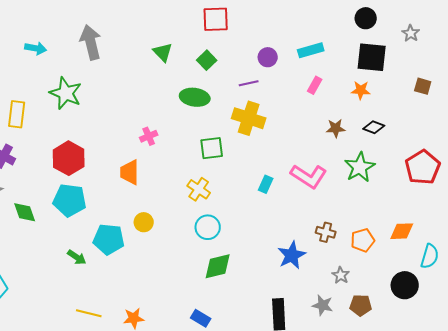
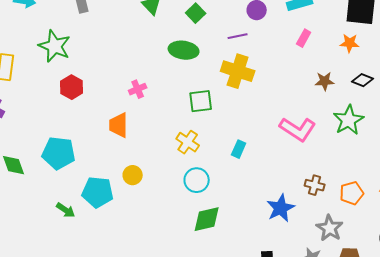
red hexagon: (69, 158) -> (72, 87), moved, size x0.7
cyan rectangle: (266, 184) -> (239, 149), moved
gray star: (341, 275) -> (330, 228), size x1.5

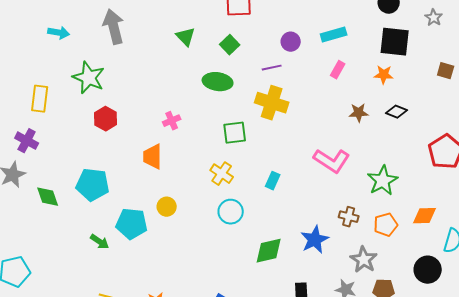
green star: (349, 120) -> (383, 181), moved
green diamond: (207, 219) -> (269, 251), moved

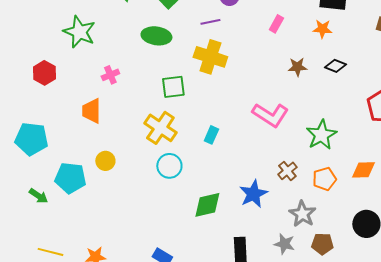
green star: (89, 78) -> (79, 32), moved
yellow cross: (222, 174) -> (160, 128), size x1.4
brown cross: (349, 217) -> (287, 171), turned 36

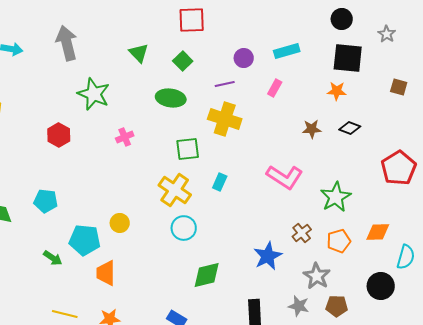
pink rectangle: (276, 24) -> (275, 88), moved
orange trapezoid: (91, 111) -> (106, 273), moved
cyan rectangle: (211, 135) -> (220, 182), moved
cyan pentagon: (31, 139) -> (46, 201), size x0.7
green diamond: (207, 205) -> (207, 275), moved

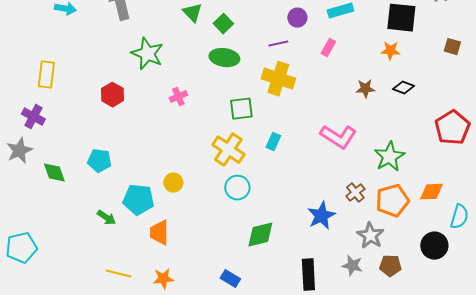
green square: (183, 61) -> (223, 24), moved
orange pentagon: (339, 241) -> (392, 201), size x1.4

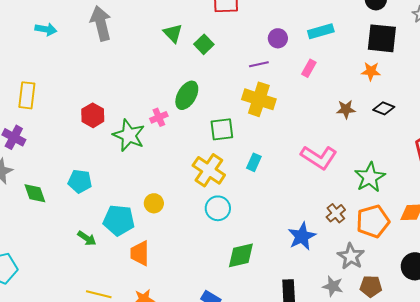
green star: (147, 54) -> (129, 135), moved
green ellipse: (224, 58) -> (187, 95), moved, turned -68

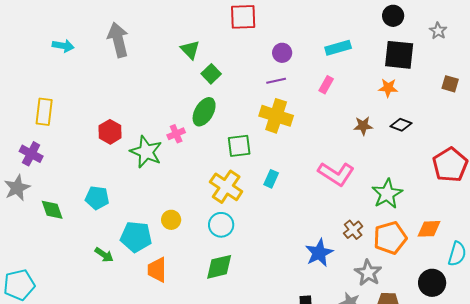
purple circle: (278, 38) -> (282, 53), moved
green square: (204, 44) -> (211, 74), moved
cyan circle: (218, 208) -> (221, 225), moved
green diamond: (241, 255) -> (219, 267), moved

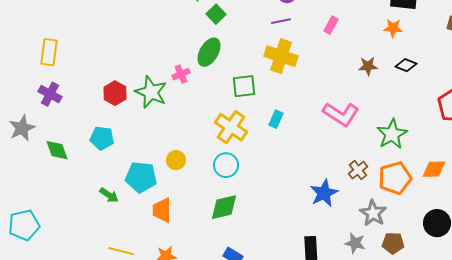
red hexagon: (110, 132) -> (115, 93), moved
purple cross: (31, 154) -> (50, 94), moved

